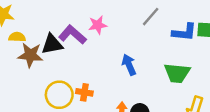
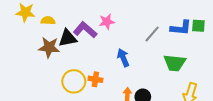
gray line: (151, 17) -> (152, 34), moved
yellow semicircle: (17, 37) -> (48, 21), moved
blue arrow: (129, 65) -> (123, 58), moved

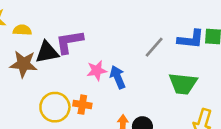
pink star: (107, 22) -> (97, 71), moved
purple L-shape: (85, 30) -> (69, 42), turned -50

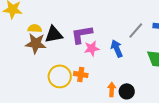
yellow semicircle: (22, 30) -> (35, 28), moved
purple L-shape: (69, 42) -> (82, 34), moved
blue arrow: (118, 77) -> (117, 48), moved

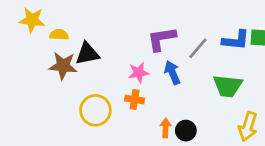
yellow semicircle: (35, 28) -> (59, 35), moved
purple L-shape: (82, 34) -> (162, 39), moved
orange cross: (81, 74) -> (135, 100), moved

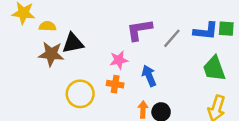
blue arrow: (172, 73) -> (149, 76), moved
green trapezoid: (228, 86) -> (214, 68), moved, turned 64

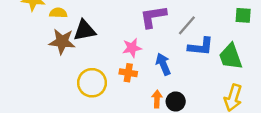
blue L-shape: (206, 31) -> (201, 47), moved

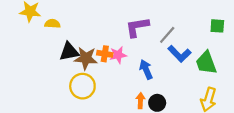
black triangle: (85, 30) -> (69, 52), moved
brown star: (62, 42) -> (86, 58), moved
blue L-shape: (201, 47) -> (179, 54), turned 40
orange cross: (128, 73) -> (105, 54), moved

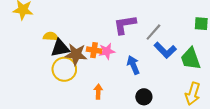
yellow semicircle: (52, 24) -> (51, 36), moved
yellow circle: (82, 86) -> (64, 69), moved
orange arrow: (140, 101) -> (98, 92), moved

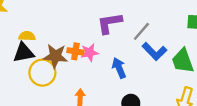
black triangle: (60, 48) -> (24, 53), moved

